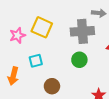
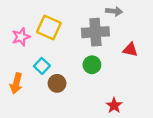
cyan square: (36, 61) -> (42, 66), turned -32
brown circle: (52, 86) -> (57, 83), moved

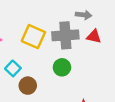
yellow square: (49, 28) -> (33, 37), moved
red triangle: (130, 50) -> (94, 37), moved

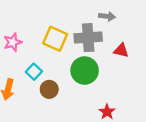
red triangle: (94, 37) -> (121, 50), moved
green circle: (62, 67) -> (85, 71), size x1.5

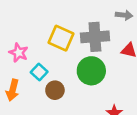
gray arrow: (107, 16) -> (124, 15), moved
pink star: (13, 42) -> (19, 53), moved, turned -30

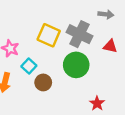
gray cross: (95, 37) -> (79, 34), turned 30

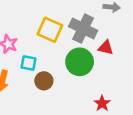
red triangle: (110, 46) -> (106, 48), moved
cyan square: (29, 66) -> (28, 63), turned -32

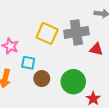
gray cross: (83, 29) -> (76, 32), turned -35
green circle: (80, 62) -> (73, 82), moved

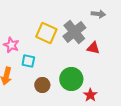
gray cross: (76, 32) -> (74, 32), turned -30
brown circle: (42, 79) -> (42, 85), moved

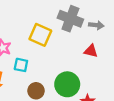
gray arrow: (98, 14) -> (96, 25), moved
gray cross: (74, 32) -> (70, 19), moved, turned -30

